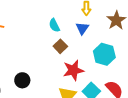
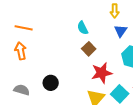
blue triangle: (82, 28) -> (121, 31), moved

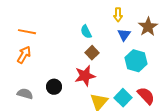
orange arrow: (21, 51) -> (24, 55), turned 42
red star: (102, 73) -> (85, 76), moved

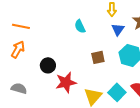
brown square: (92, 53) -> (98, 57), moved, turned 32
red star: (85, 76) -> (66, 82), moved
black circle: (54, 87) -> (48, 65), moved

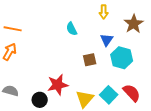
blue triangle: (118, 29) -> (107, 40), moved
black circle: (48, 65) -> (40, 100), moved

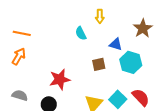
yellow arrow: (104, 12) -> (100, 16), moved
blue triangle: (107, 40) -> (116, 44), turned -48
red star: (58, 85) -> (60, 79), moved

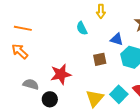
orange arrow: (19, 56) -> (20, 51), turned -78
gray semicircle: (20, 95) -> (31, 84), moved

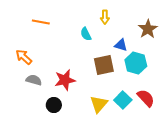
orange line: (23, 28) -> (41, 22), moved
brown square: (100, 59) -> (104, 65), size x1.5
gray semicircle: (31, 84) -> (34, 80), moved

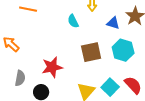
blue triangle: (121, 45) -> (113, 23), moved
gray semicircle: (34, 80) -> (20, 78), moved, turned 84

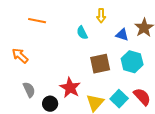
red star: (52, 67) -> (70, 88), moved, turned -30
gray semicircle: (20, 78) -> (29, 90), turned -35

